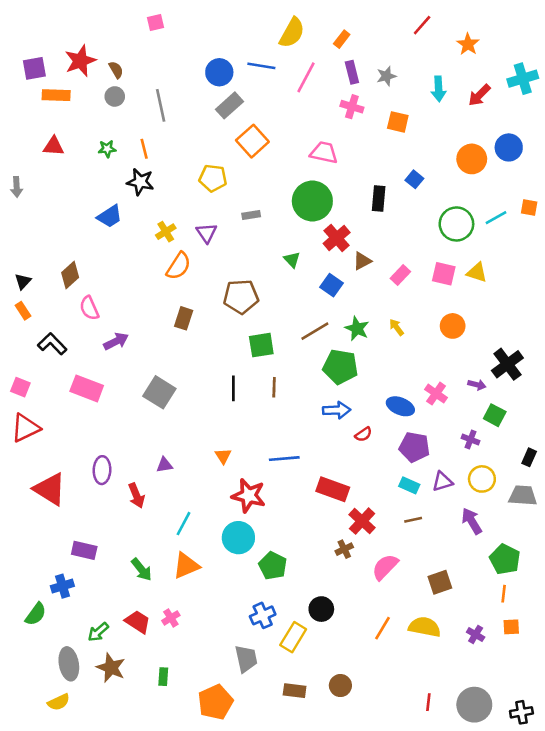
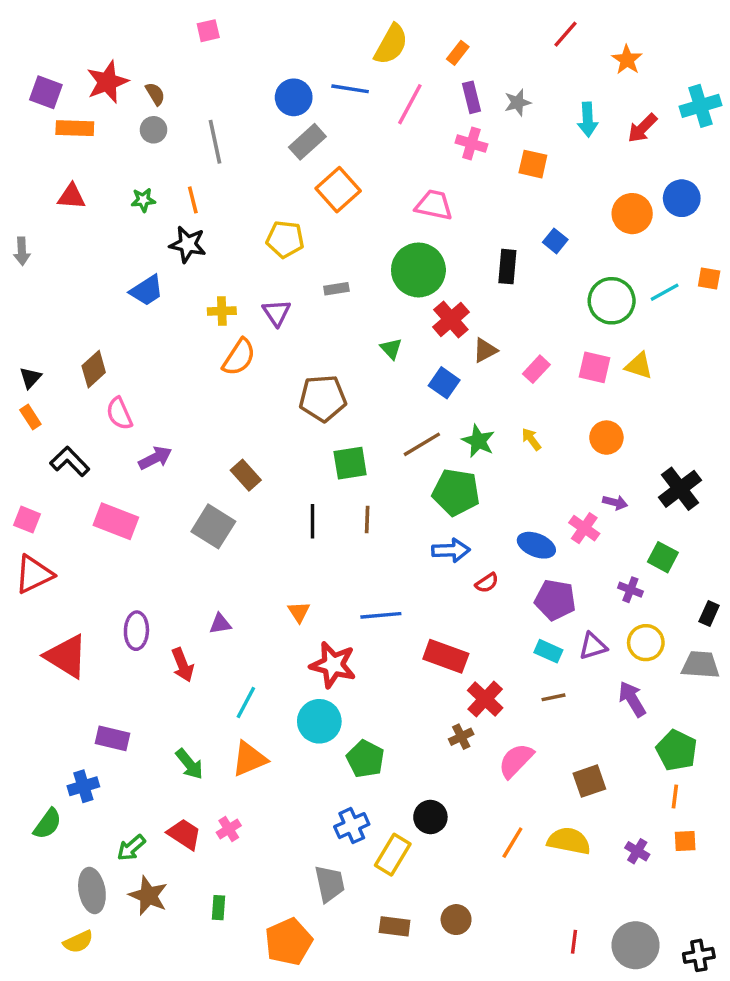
purple square: (34, 68) -> (46, 92), turned 30
yellow cross: (166, 232) -> (222, 311), turned 30
brown rectangle: (184, 318) -> (246, 475), moved, turned -60
purple arrow: (477, 385) -> (615, 502), moved

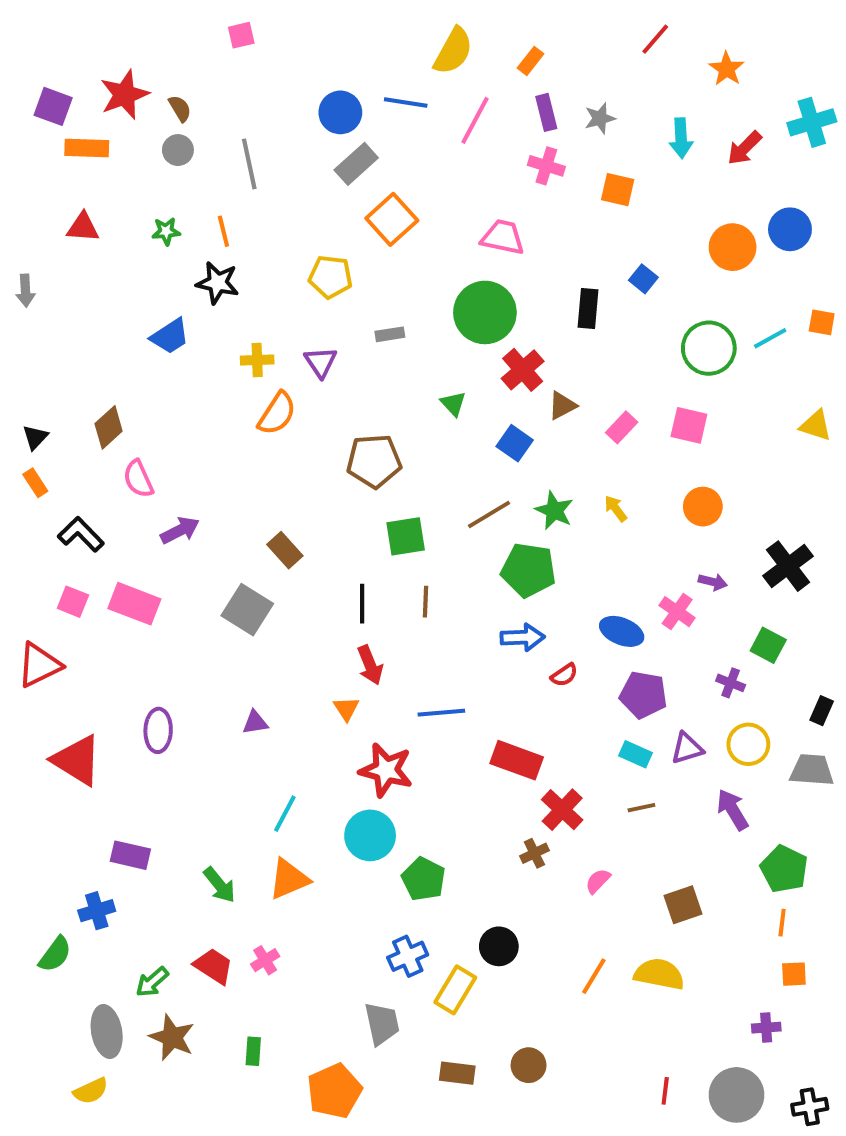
yellow triangle: (639, 366) -> (816, 425), moved
pink square: (27, 520) -> (73, 602), moved
red arrow: (183, 665) -> (370, 665), moved
pink semicircle: (516, 761) -> (598, 881), size x0.6
purple cross: (637, 851) -> (766, 1028), moved, turned -35

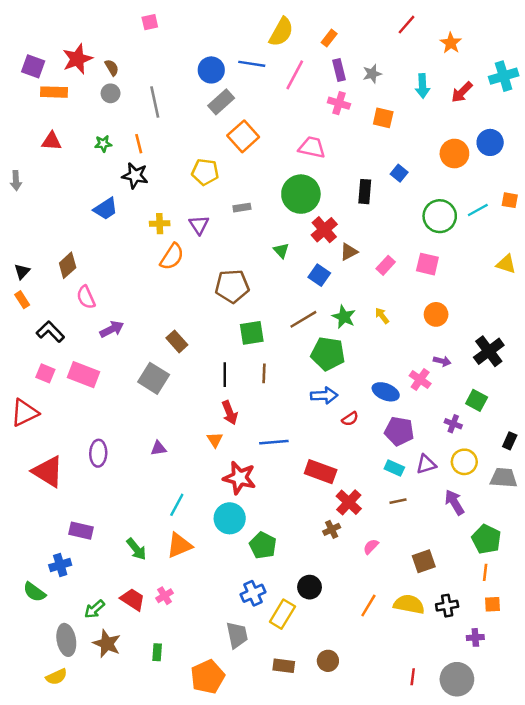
green semicircle: (55, 954) -> (34, 592), turned 90
black cross: (810, 1107) -> (447, 606), moved

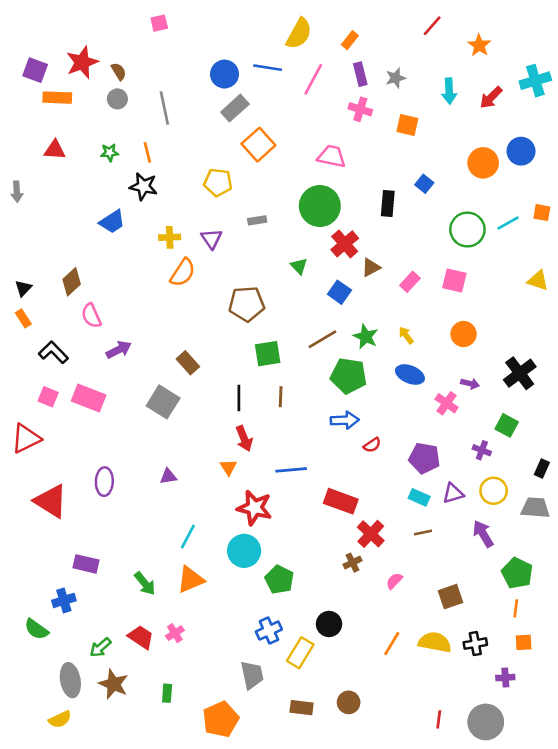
blue ellipse: (386, 392) -> (410, 374), moved

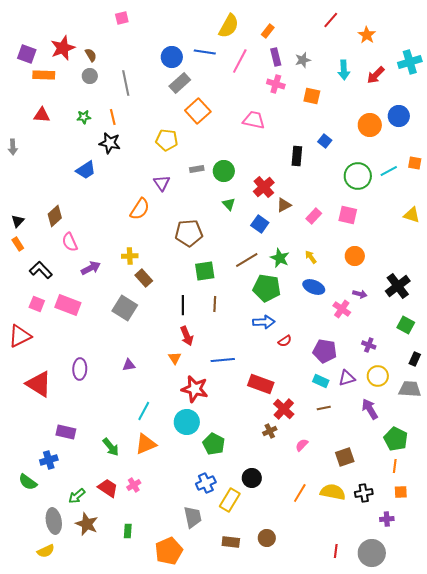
green circle: (320, 206) -> (224, 171), moved, size x0.7
yellow cross: (170, 237) -> (130, 256), moved
green square: (507, 425) -> (406, 325), moved

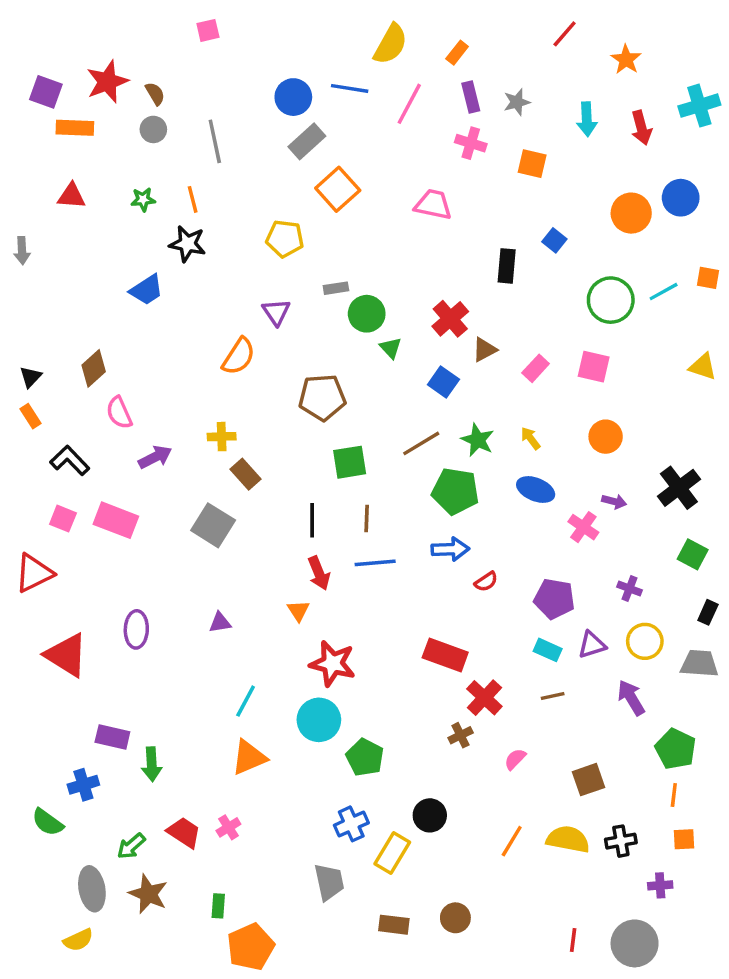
red arrow: (376, 75) -> (641, 128), turned -60
green circle: (224, 171) -> (367, 314), moved
blue line: (223, 360) -> (375, 563), moved
green arrow: (111, 447) -> (152, 764), moved, turned 36
orange pentagon: (169, 551) -> (251, 947), moved

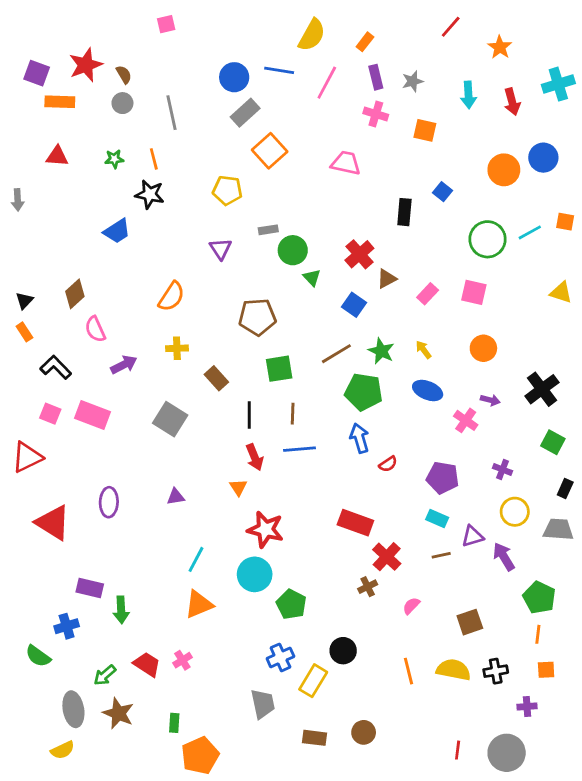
orange semicircle: (239, 356) -> (172, 297), moved
brown rectangle: (246, 474) -> (216, 378), moved
blue arrow: (450, 549) -> (359, 438), turned -104
purple triangle: (592, 645) -> (473, 536), moved
orange line: (512, 841) -> (409, 671), turned -45

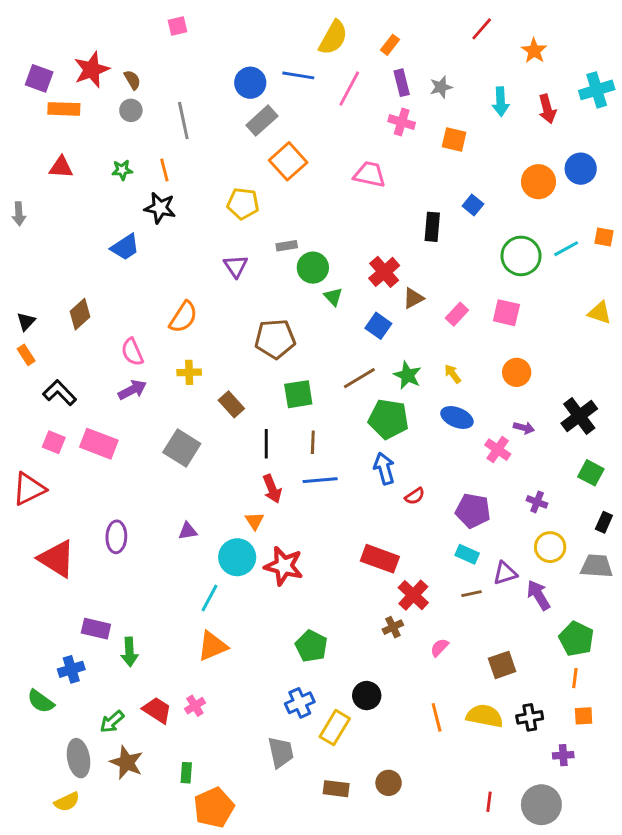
pink semicircle: (95, 329) -> (132, 352), moved
cyan circle: (255, 574) -> (237, 557), moved

